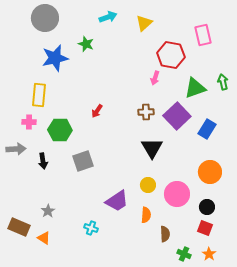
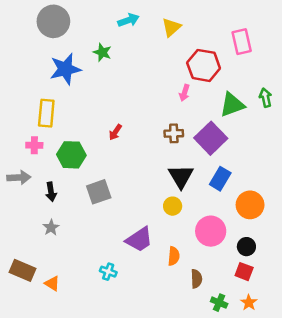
blue rectangle: (207, 129) -> (220, 179), moved
yellow circle: (148, 185) -> (173, 206), moved
gray star: (48, 211) -> (51, 228), moved

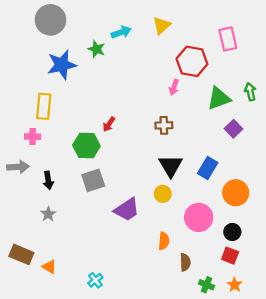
cyan arrow: (128, 20) -> (121, 32), moved
purple square: (211, 138) -> (233, 129), moved, size x0.6
green hexagon: (71, 155) -> (86, 146), moved
purple trapezoid: (139, 239) -> (127, 210), moved
cyan cross: (108, 272) -> (95, 280), moved, turned 32

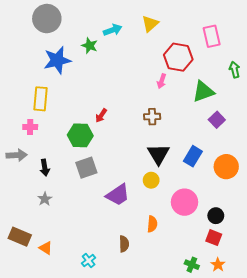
green arrow: (250, 92) -> (235, 70), moved
orange circle: (236, 193) -> (226, 167), moved
brown semicircle: (185, 262) -> (124, 244), moved

